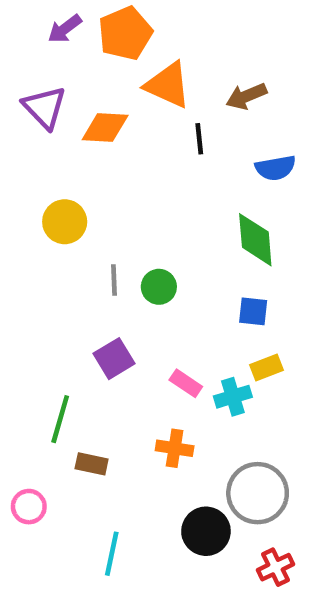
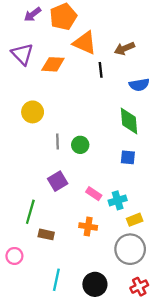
yellow rectangle: (267, 368) -> (135, 220), moved
black circle: (206, 531) -> (95, 284), moved

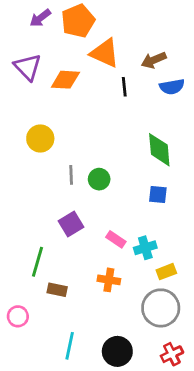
blue semicircle: (139, 85) -> (172, 87), moved

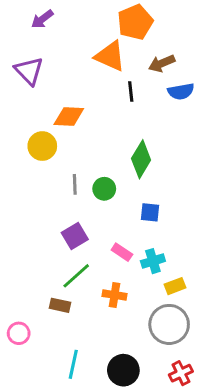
orange pentagon: (78, 21) -> (135, 22), moved
orange diamond: (65, 80) -> (69, 117), moved
green diamond: (159, 150) -> (141, 159), moved, turned 36
blue square: (158, 195) -> (150, 212), moved
green line: (37, 262) -> (76, 276), moved, turned 32

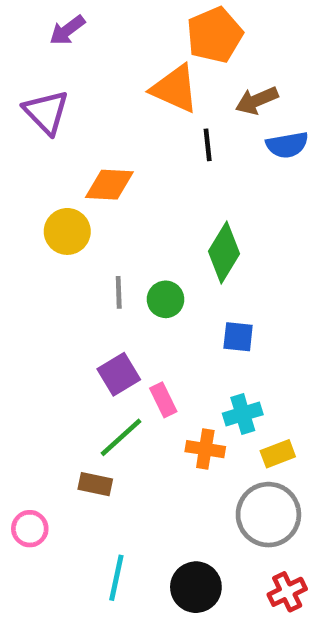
pink rectangle: (122, 252) -> (163, 400), moved, turned 30
orange cross: (115, 295) -> (205, 449), moved

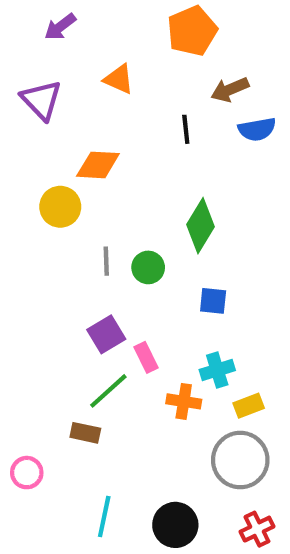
orange triangle: (175, 89) -> (119, 79), moved, size x0.7

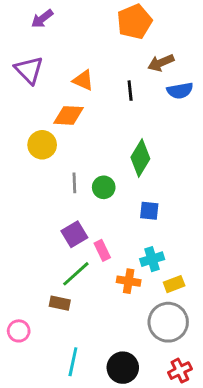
orange triangle: (119, 79) -> (83, 80), moved

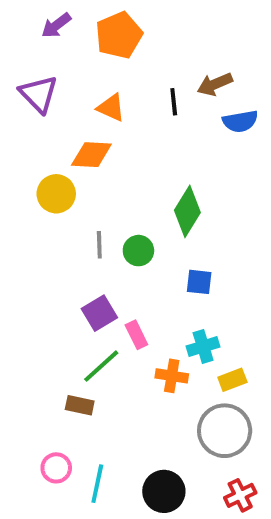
orange pentagon: (134, 22) -> (119, 35), moved
black line: (130, 91) -> (174, 102), moved
pink circle: (19, 331) -> (56, 468), moved

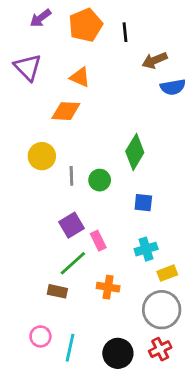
black line: (174, 102) -> (125, 32), moved
yellow circle: (56, 194) -> (42, 156), moved
orange cross: (172, 376) -> (108, 287), moved
red cross: (240, 495) -> (160, 349), moved

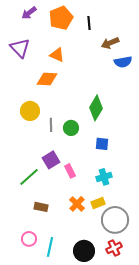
green line: (73, 263) -> (29, 177), moved
yellow rectangle: (167, 273) -> (98, 203), moved
orange cross: (108, 287) -> (77, 204), turned 35

